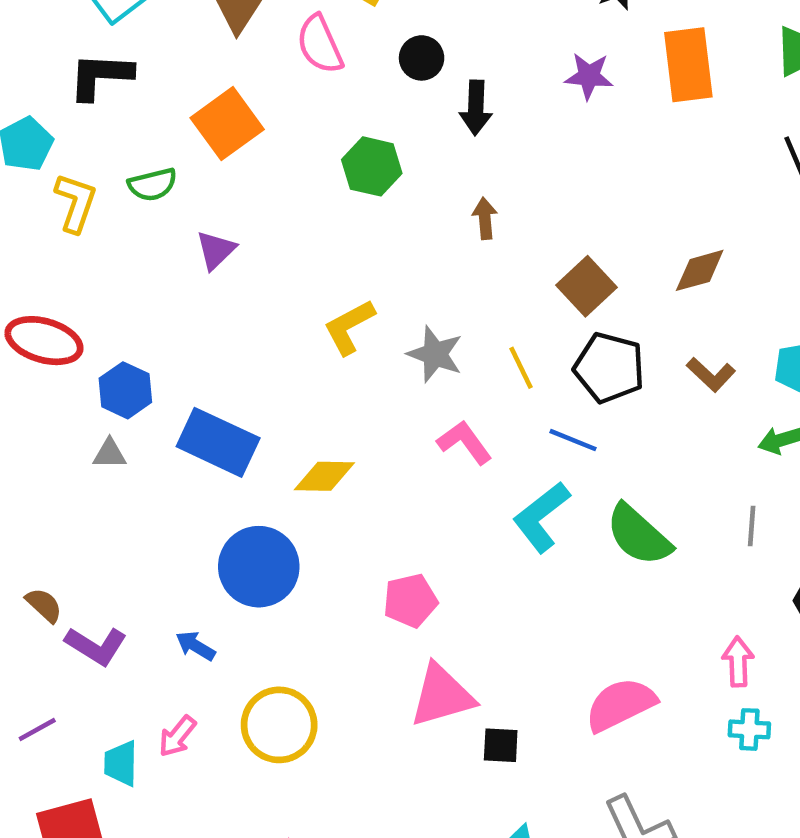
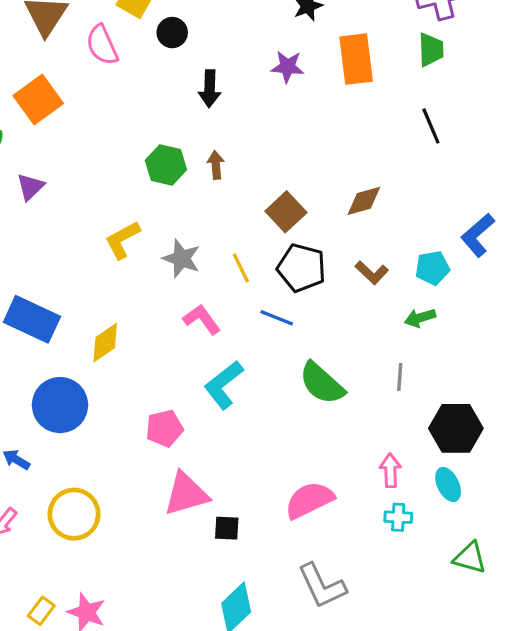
black circle: (422, 58) -> (172, 33), moved
green hexagon: (372, 166) -> (166, 165), moved
yellow diamond: (324, 476) -> (105, 343), turned -36
cyan L-shape: (541, 517) -> (224, 385), moved

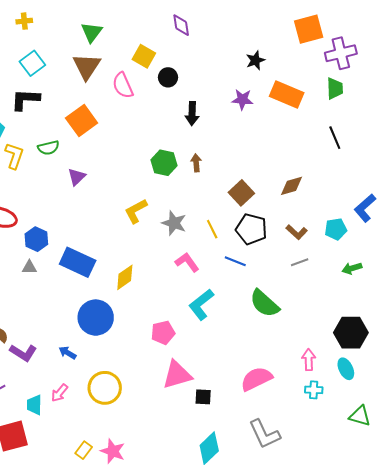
orange rectangle: (356, 59) -> (287, 94), turned -60
green arrow: (420, 318) -> (352, 268), moved
gray line: (400, 377) -> (300, 262), moved, turned 66

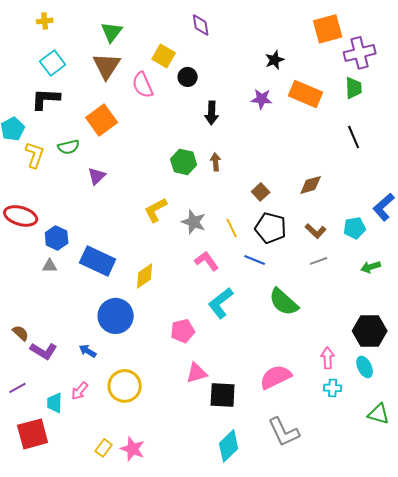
brown square: (241, 193) -> (261, 192), size x0.7
pink triangle: (177, 375) -> (197, 373), size x0.7
black square: (203, 397) -> (223, 395), size x1.6

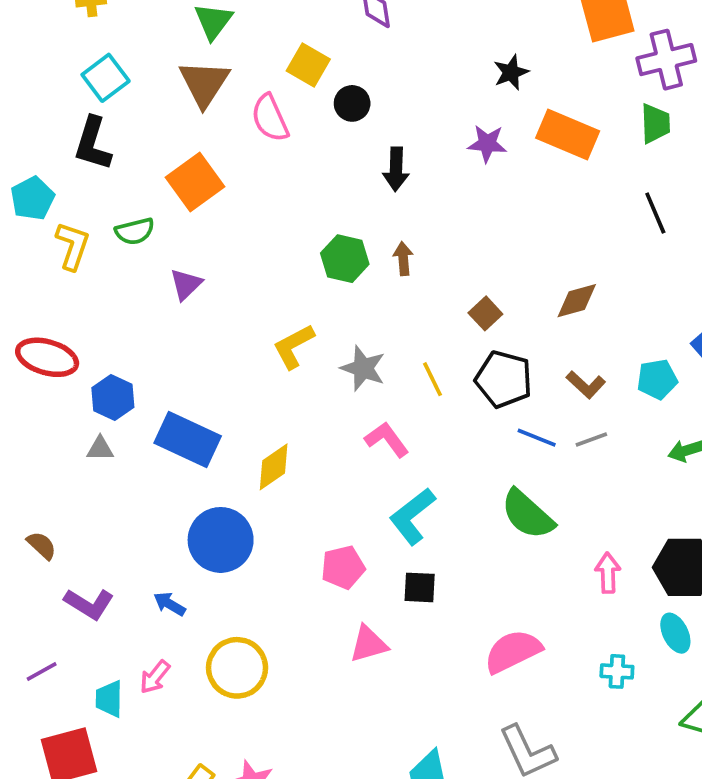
black L-shape: (46, 99) -> (93, 144), turned -76
blue line: (255, 260) -> (537, 438), moved
brown semicircle: (21, 333) -> (42, 545), moved
pink arrow: (328, 358) -> (608, 573), moved
black square: (223, 395) -> (420, 587), moved, size x0.7

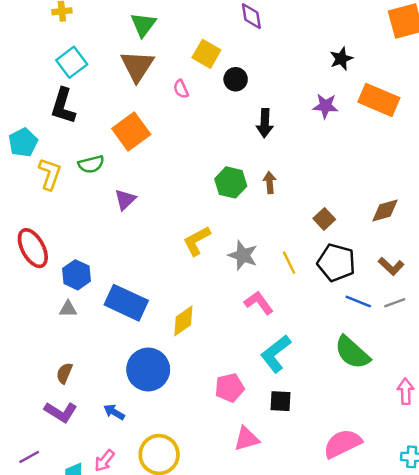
pink semicircle: (270, 118) -> (181, 89), size x0.6
red ellipse: (47, 357) -> (33, 248), turned 45
brown semicircle: (42, 545) -> (64, 373), moved, turned -110

